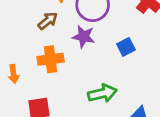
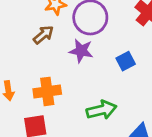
orange cross: (51, 59) -> (47, 91), moved

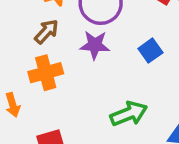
orange cross: (47, 91) -> (46, 73), moved

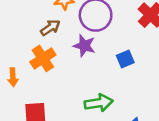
orange cross: (46, 73) -> (43, 58), turned -30

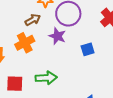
green arrow: (99, 103) -> (46, 78), moved

